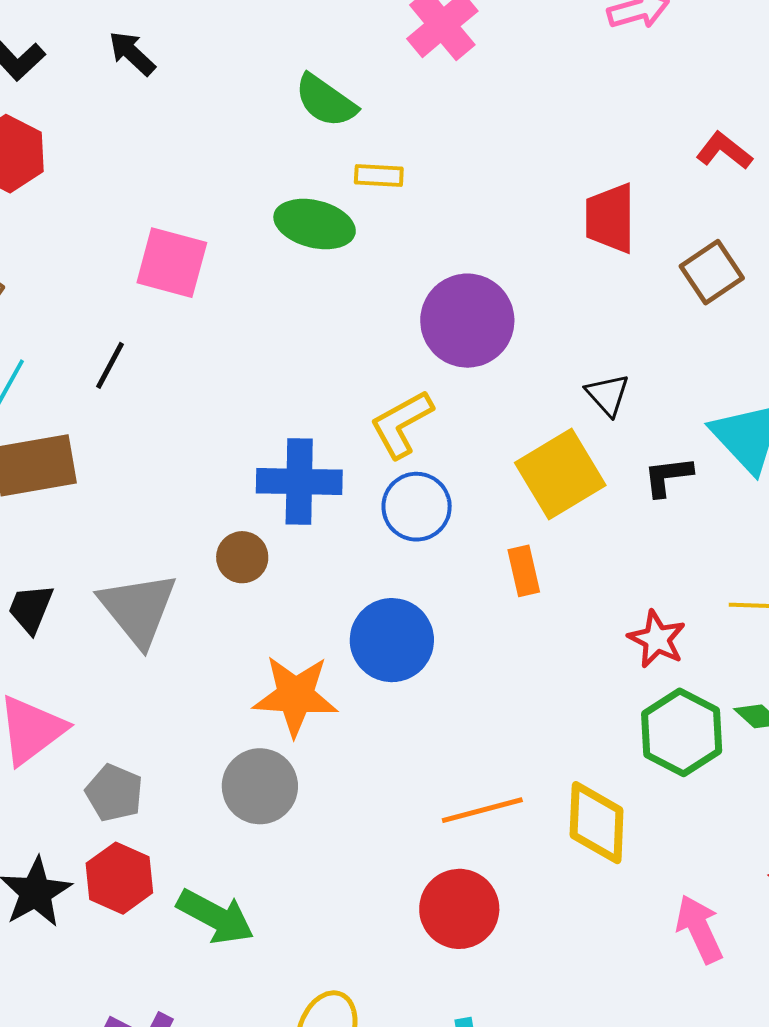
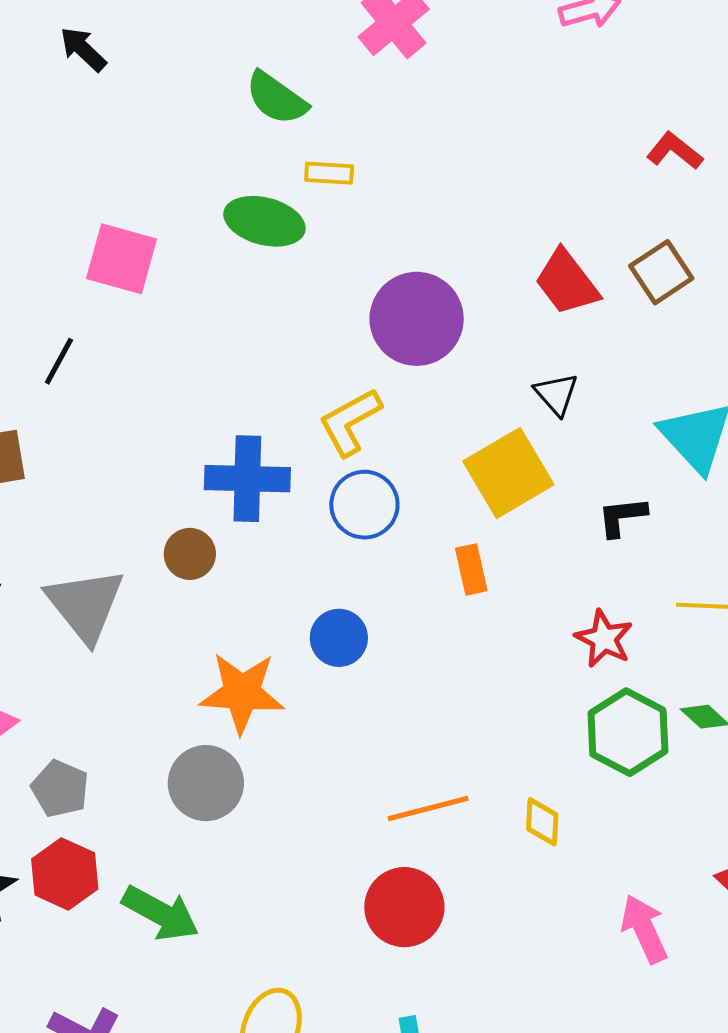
red trapezoid: (610, 218) -> (567, 282), moved, turned -38
black L-shape: (668, 476) -> (622, 517), moved
blue circle: (392, 640) -> (339, 638), size x0.7
yellow diamond: (597, 823) -> (542, 822), size x0.6

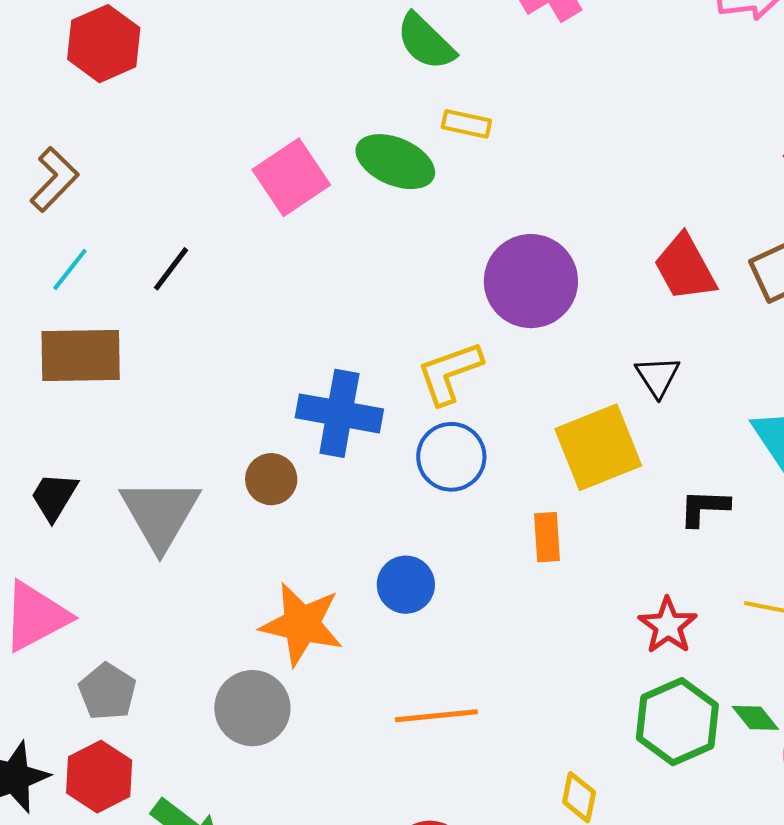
pink square: (121, 259) -> (291, 177), moved, turned 32
orange line: (428, 809) -> (436, 716), moved

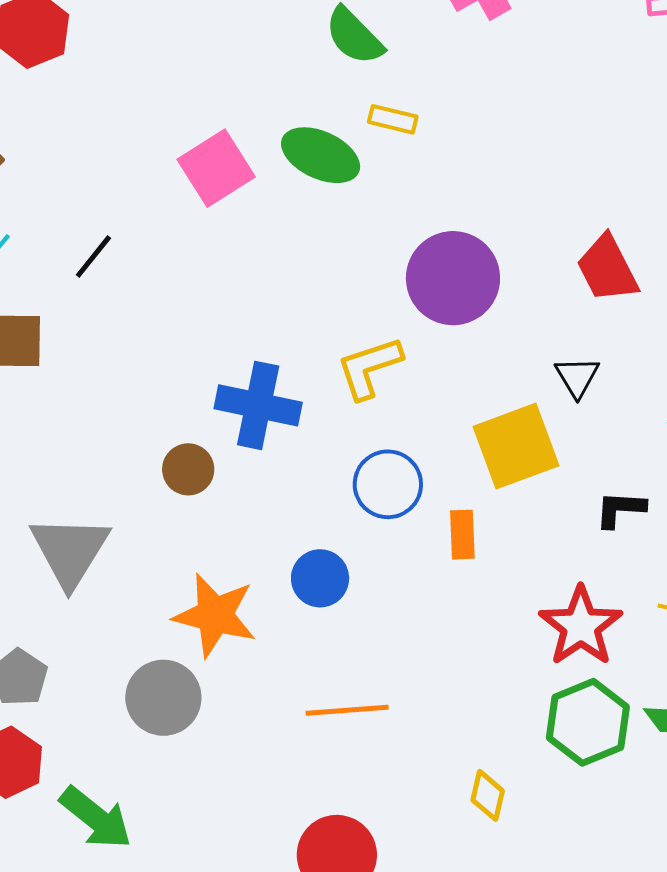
blue circle: (451, 457) -> (388, 484), moved
gray triangle: (160, 514) -> (70, 551), moved
red star: (668, 626) -> (581, 626), size x1.4

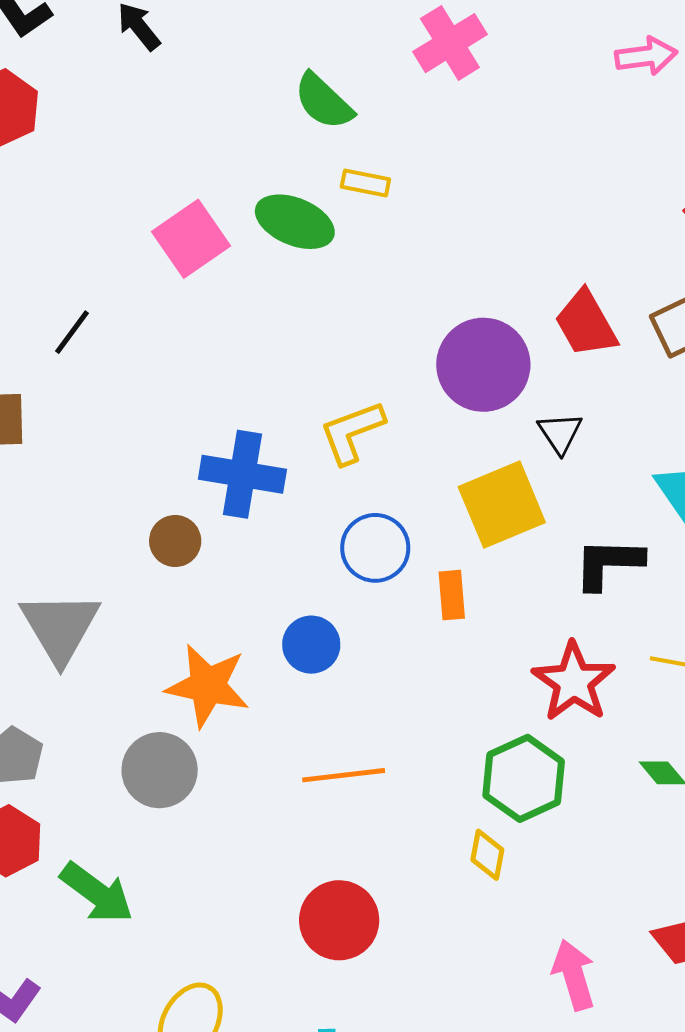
purple circle: (453, 278) -> (483, 365), moved
black L-shape: (620, 509) -> (608, 563), size x1.4
green hexagon: (588, 722) -> (524, 778), moved

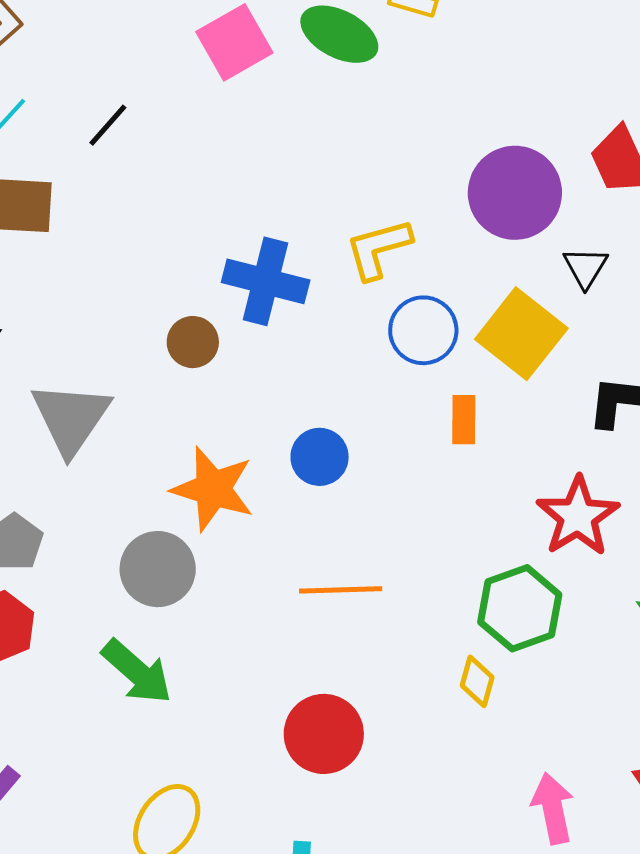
yellow square: (502, 505) -> (521, 334), turned -34
blue circle: (375, 548) -> (423, 330), moved
green arrow: (97, 893) -> (137, 672), moved

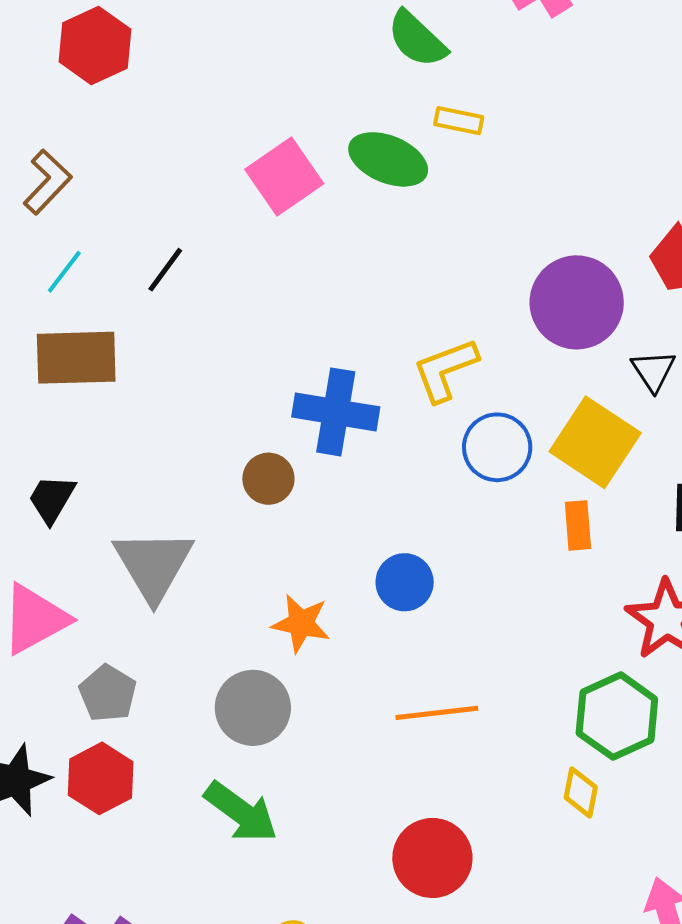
orange rectangle: (464, 420) -> (578, 525), moved
orange star: (213, 489) -> (301, 623), size x0.7

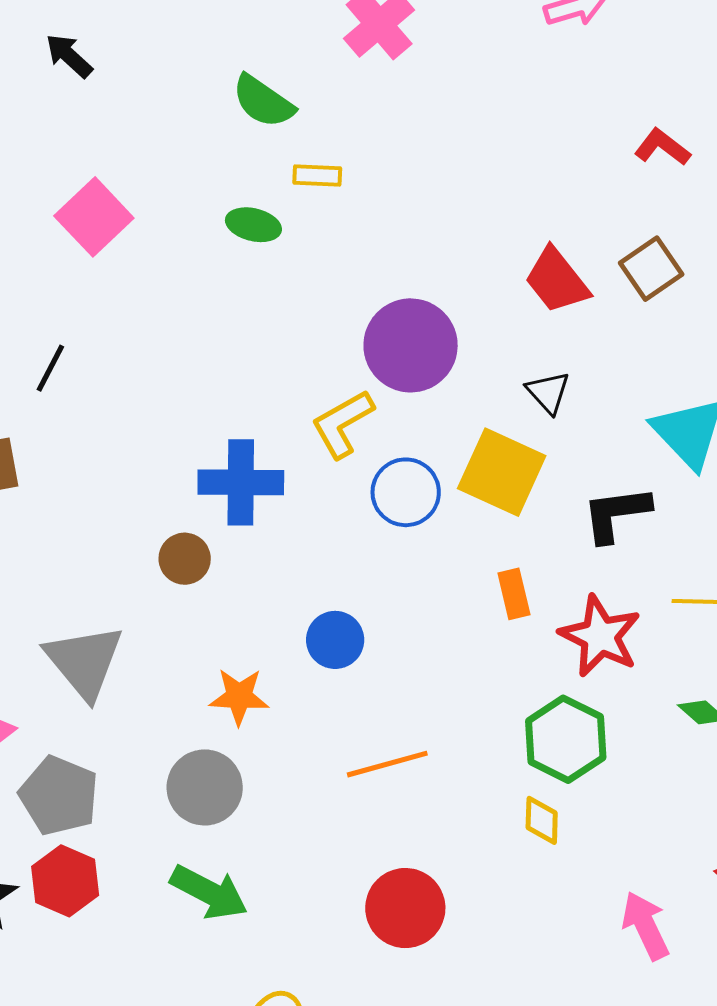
green ellipse: (388, 159) -> (253, 225), size x0.7
pink square: (284, 176) -> (94, 217), moved
purple circle: (577, 302) -> (411, 345), moved
orange rectangle: (578, 525) -> (514, 594), moved
gray pentagon: (108, 693) -> (59, 796), size x1.4

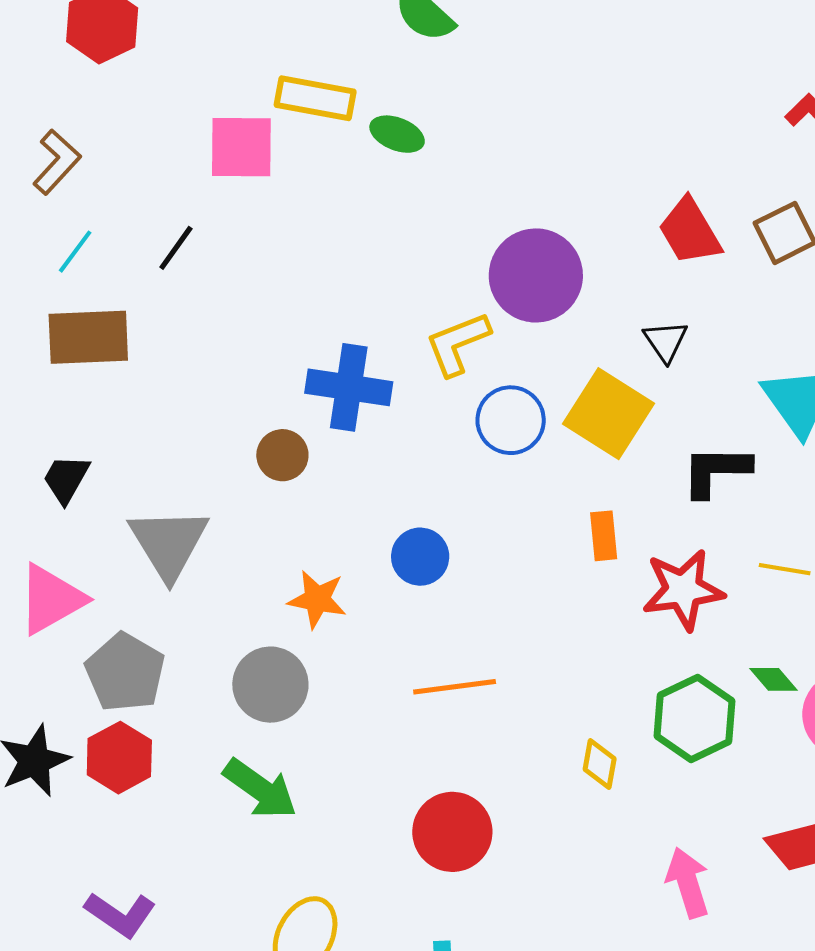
yellow rectangle: (317, 176) -> (315, 98), moved, size x1.6
pink square: (94, 217) -> (241, 147), moved, turned 36
red star: (600, 636) -> (683, 590), turned 30
green hexagon: (566, 739) -> (694, 718), moved

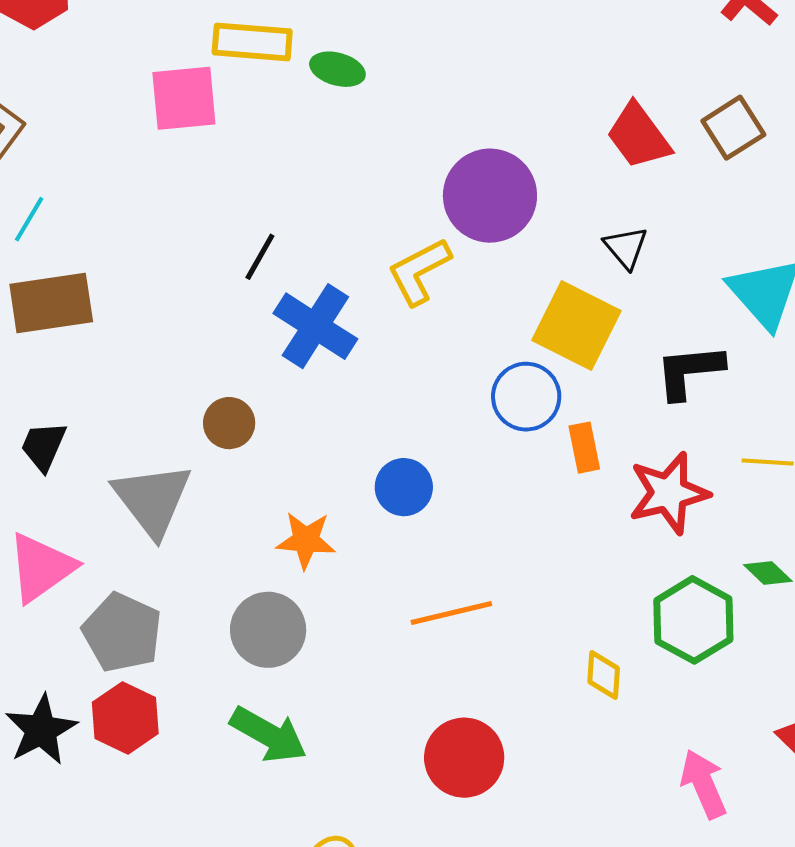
black line: (176, 248) -> (260, 257), moved
blue cross: (349, 387) -> (315, 326), turned 30
blue circle: (511, 420) -> (526, 397), moved
brown circle: (282, 455) -> (229, 423), moved

